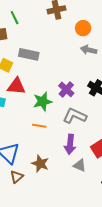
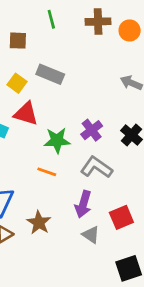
green line: (15, 18) -> (51, 19), moved
orange circle: (83, 28) -> (130, 30), moved

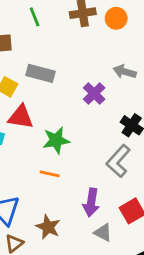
purple cross: (92, 130) -> (94, 93), moved
gray L-shape: (96, 167) -> (118, 161), moved, turned -76

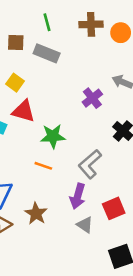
gray rectangle: (40, 73) -> (47, 53), moved
gray L-shape: (118, 161) -> (90, 164), moved

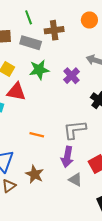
brown cross: (91, 24) -> (54, 30), moved
green star: (53, 136) -> (39, 70), moved
gray L-shape: (90, 164) -> (75, 130), turned 40

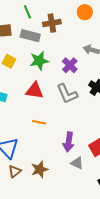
red triangle: (16, 92) -> (34, 90), moved
gray L-shape: (75, 130) -> (67, 94), moved, turned -105
brown star: (35, 174) -> (40, 169), moved, turned 30

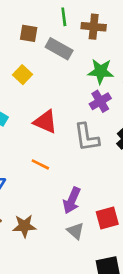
brown cross: (52, 23) -> (94, 27), moved
green star: (39, 61) -> (101, 71), moved

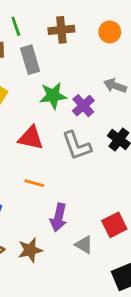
green line: (64, 17) -> (16, 26), moved
gray rectangle: (59, 49) -> (30, 60), turned 55
green star: (101, 71) -> (53, 96), moved
purple arrow: (72, 200) -> (59, 218), moved

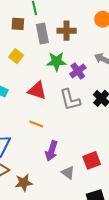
brown cross: (61, 30) -> (67, 31), moved
brown star: (30, 250) -> (24, 183), moved

